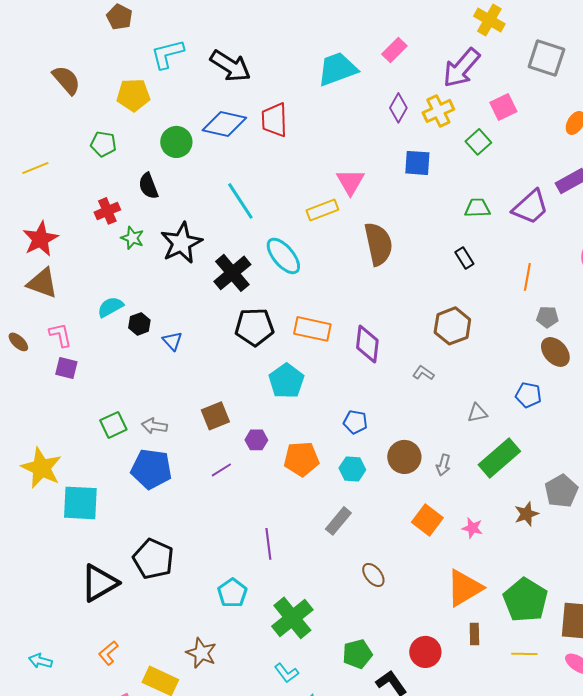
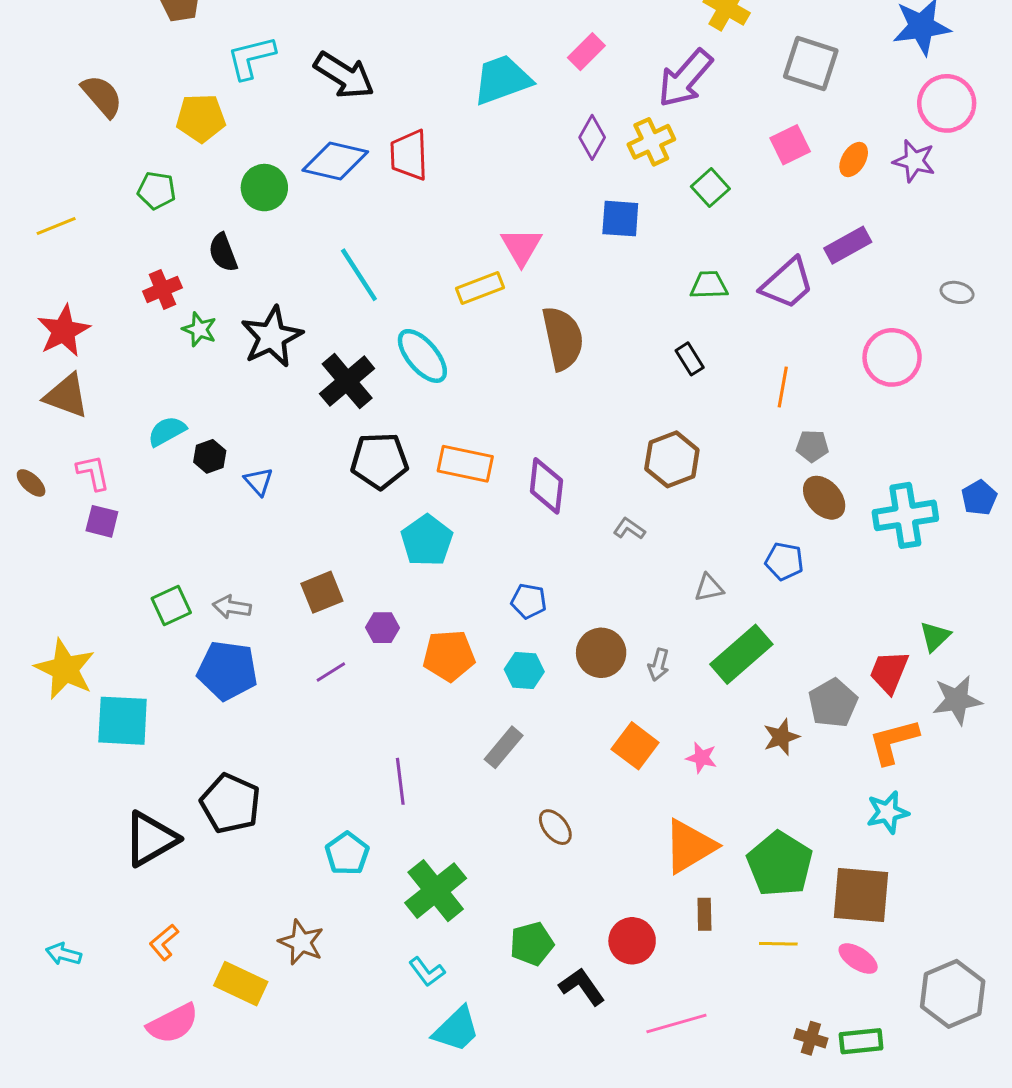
pink square: (503, 107) -> (790, 145), moved

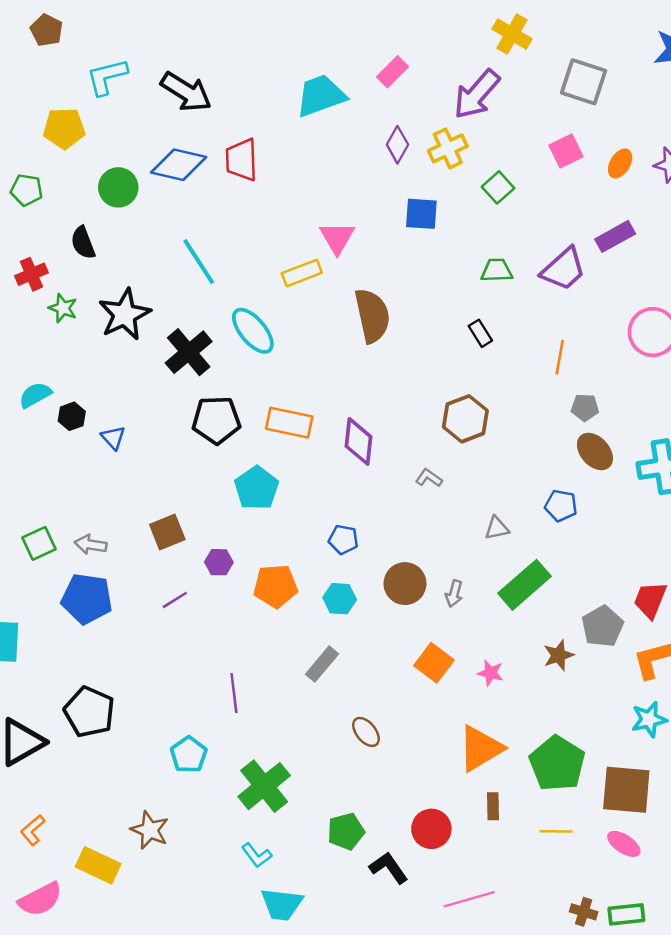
cyan trapezoid: (456, 1029) -> (282, 904), turned 51

